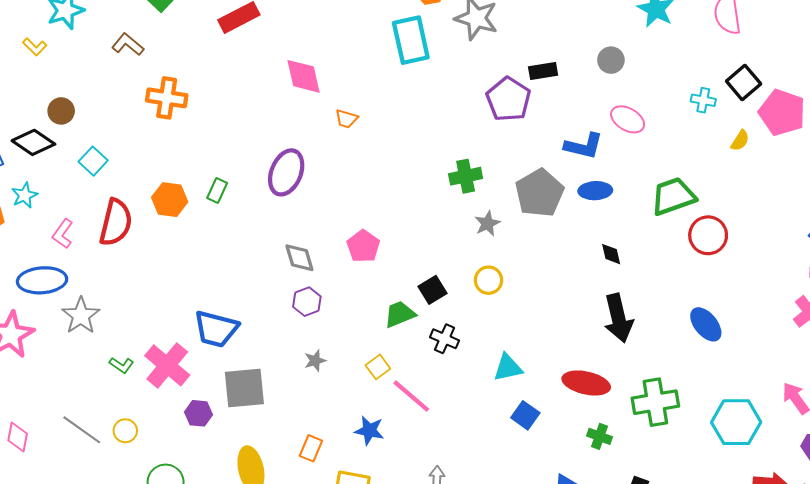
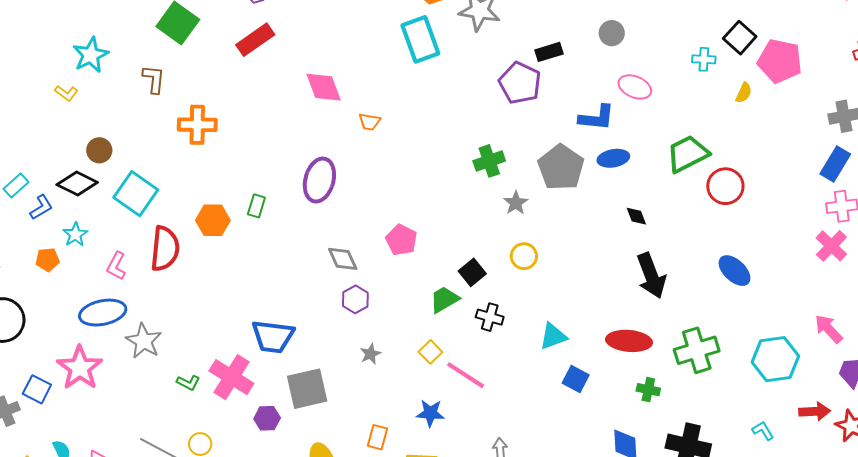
brown L-shape: (128, 44) -> (154, 79), turned 64
cyan square: (93, 161) -> (136, 194), size x1.6

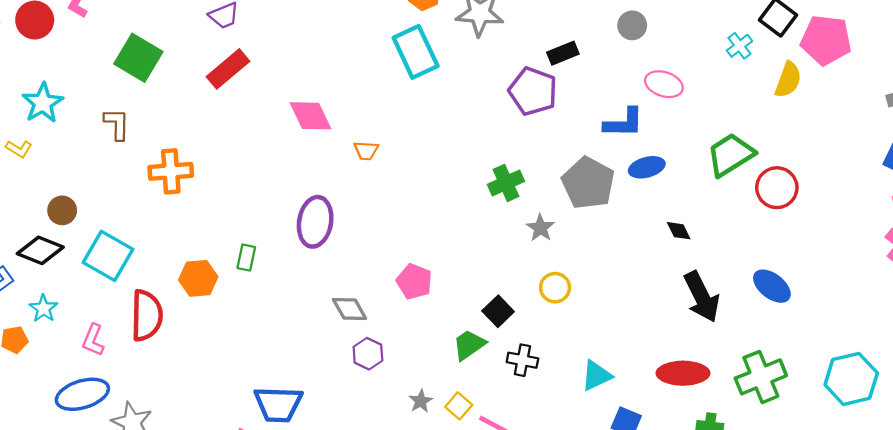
cyan cross: (704, 59) -> (739, 46), turned -35
yellow semicircle: (744, 93) -> (788, 80), size x1.5
blue ellipse: (735, 271) -> (772, 286), moved
gray star: (370, 354) -> (421, 401), moved

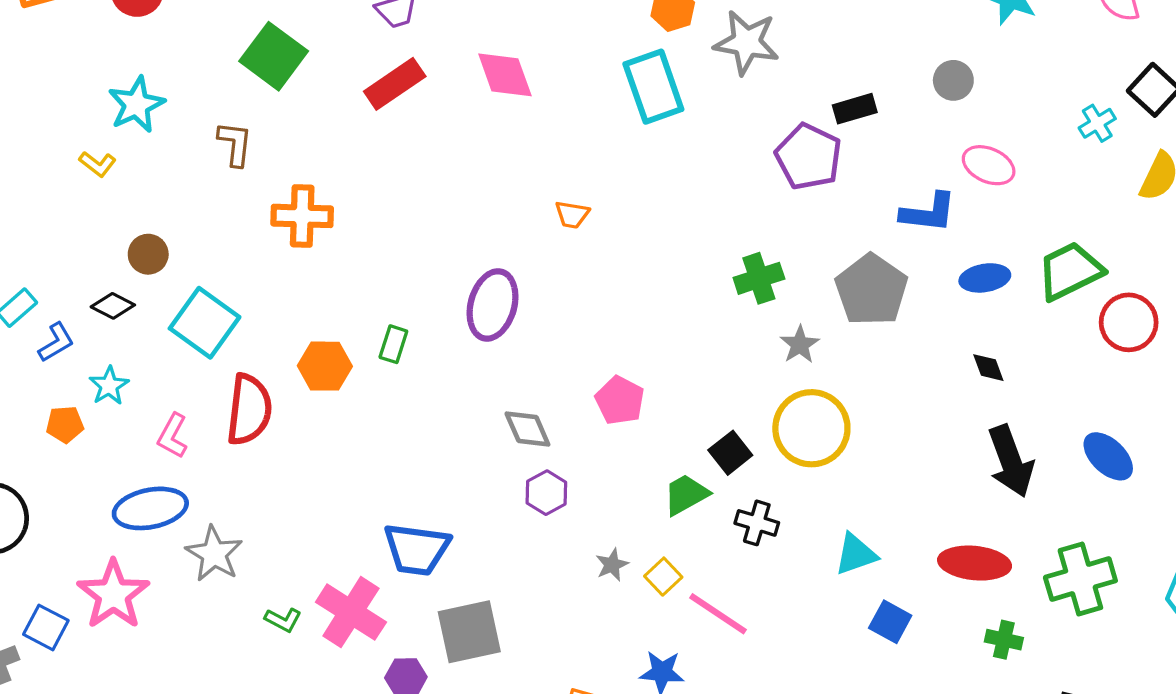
pink diamond: (311, 116) -> (505, 75), moved
blue ellipse: (647, 167) -> (985, 278), moved
black diamond: (40, 250) -> (113, 306), size x0.7
yellow circle: (555, 288) -> (811, 428), size x1.8

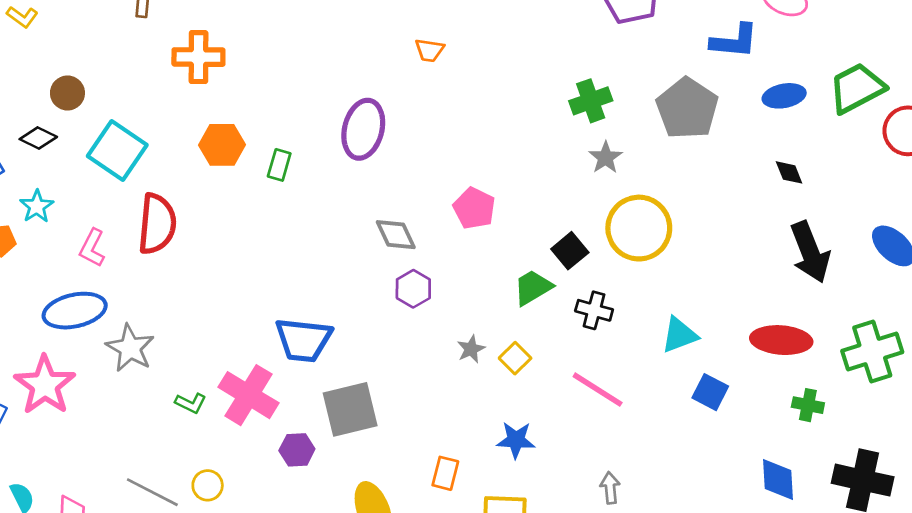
gray star: (800, 345) -> (606, 158), moved
orange hexagon: (325, 366) -> (222, 145), moved
pink line: (718, 614) -> (598, 390), moved

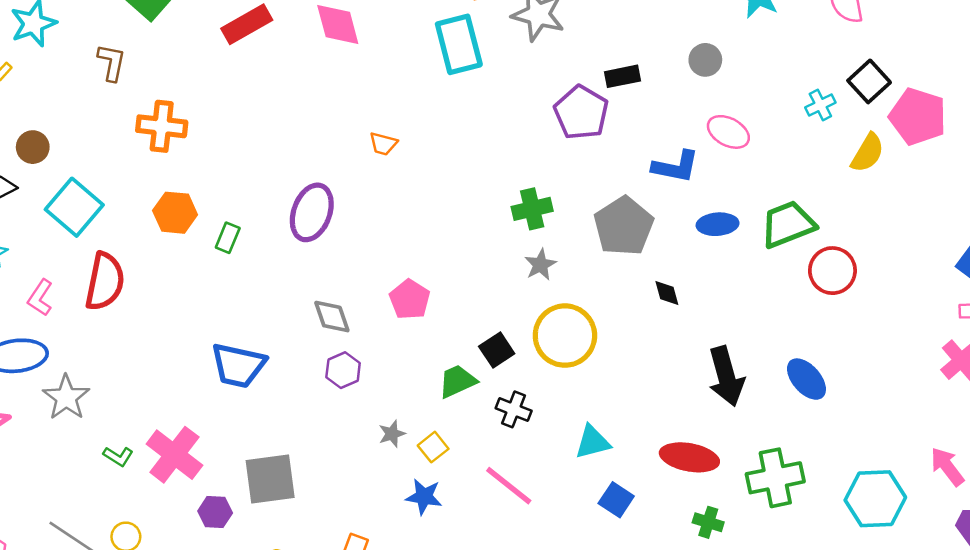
black diamond: (789, 172) -> (667, 293), moved
blue trapezoid: (303, 340) -> (238, 365), moved
blue star: (516, 440) -> (424, 497), moved

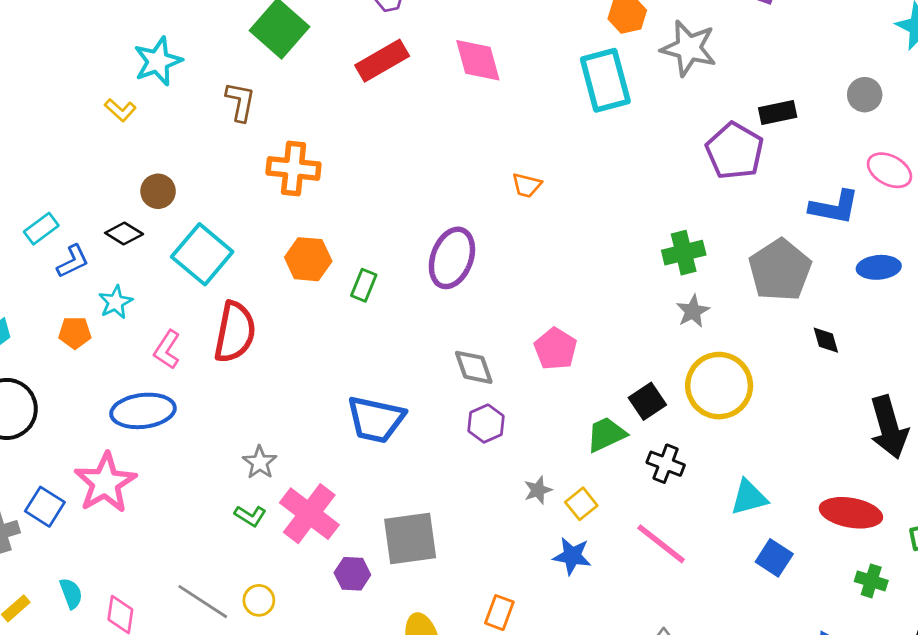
gray star: (66, 397) -> (260, 462), moved, size x0.7

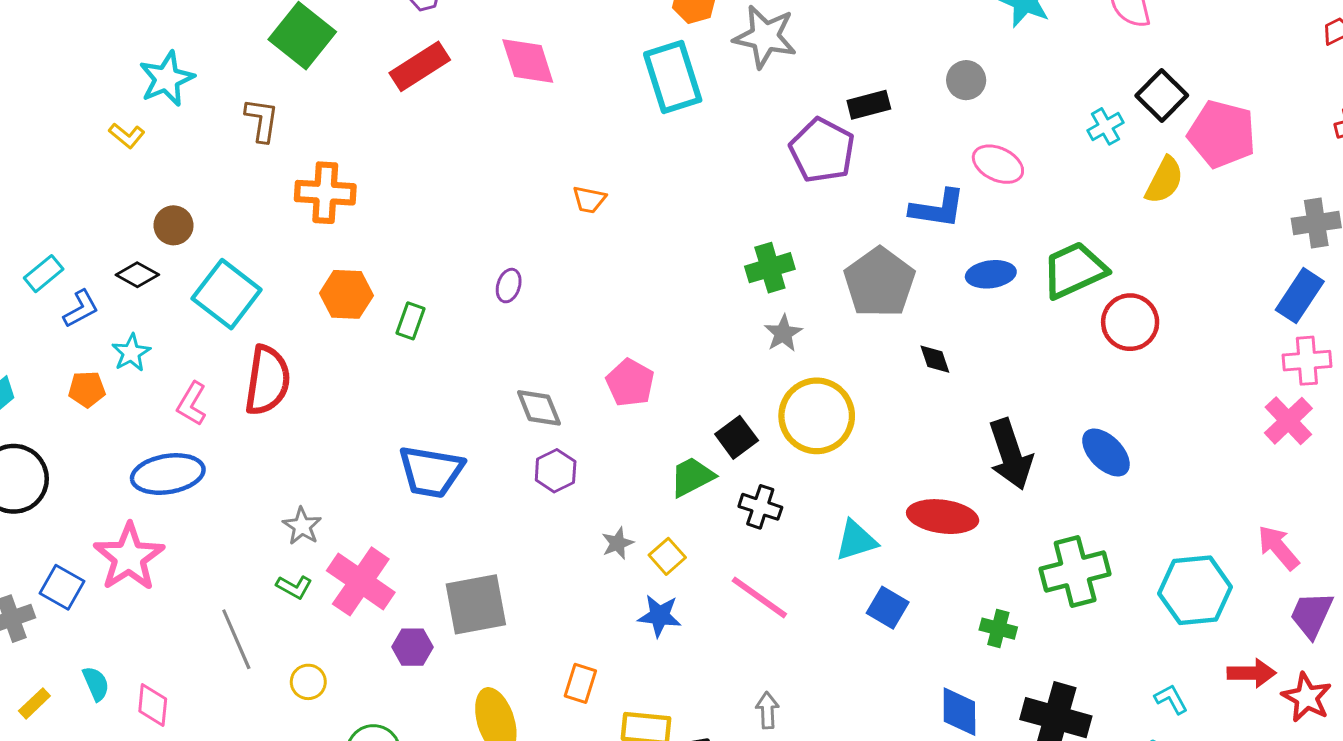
purple ellipse: (452, 258) -> (509, 286), size x0.5
red ellipse: (851, 513) -> (943, 517), moved
gray line: (203, 602) -> (236, 639), moved, turned 36

